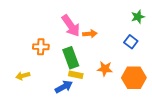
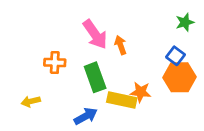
orange arrow: (90, 34) -> (121, 45), turned -104
yellow rectangle: (76, 75) -> (122, 100), moved, size x1.5
orange hexagon: (134, 78) -> (179, 77), moved

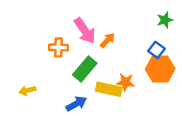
orange arrow: (121, 45) -> (108, 40), turned 63
orange cross: (55, 63) -> (59, 47), moved
green rectangle: (95, 77) -> (85, 69), turned 60

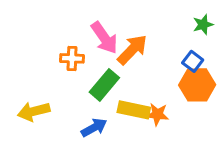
orange arrow: (108, 40) -> (132, 50), size x1.6
orange star: (125, 82) -> (157, 114), moved
yellow arrow: (27, 90) -> (34, 111), size x1.5

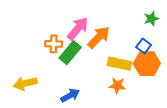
pink arrow: (104, 38) -> (78, 29), turned -105
green rectangle: (104, 85) -> (70, 53), moved
yellow rectangle: (134, 110) -> (119, 64), moved

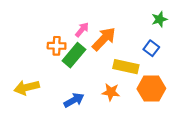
pink arrow: (78, 29) -> (82, 30), size x0.6
orange hexagon: (147, 64) -> (151, 89), moved
orange star: (117, 86) -> (111, 92), moved

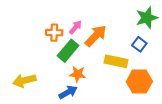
green star: (159, 19) -> (147, 18), size x1.5
orange cross: (57, 46) -> (54, 33), moved
orange star: (111, 92) -> (78, 74), moved

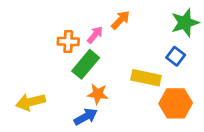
orange arrow: (96, 36) -> (121, 20), moved, size x0.7

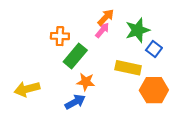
green star: (185, 23) -> (137, 30), moved
pink arrow: (95, 35) -> (102, 30), moved

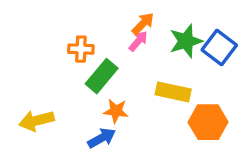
blue square: (154, 49) -> (219, 47), moved, size x1.5

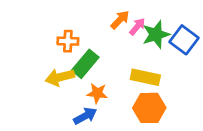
pink arrow: (138, 41) -> (137, 26), moved
yellow arrow: (36, 121) -> (60, 77), moved
orange hexagon: (208, 122) -> (149, 108), moved

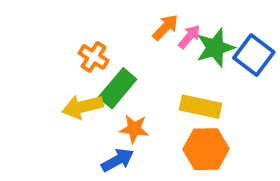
orange cross: (68, 41) -> (94, 57), turned 30

